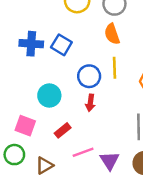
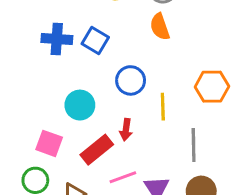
yellow line: (114, 68) -> (163, 107), moved
red arrow: (90, 103) -> (126, 130), moved
red rectangle: (63, 130) -> (97, 150), size x1.5

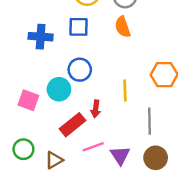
blue square: (95, 41) -> (79, 27), moved, turned -30
blue circle: (131, 80) -> (80, 70), moved
pink square: (49, 143) -> (28, 100), moved

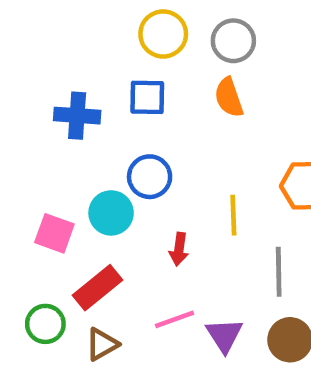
red rectangle: (72, 125) -> (97, 288), moved

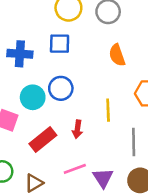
orange semicircle: (229, 97) -> (117, 55), moved
cyan circle: (111, 213) -> (33, 97), moved
red rectangle: (97, 288) -> (43, 139), moved

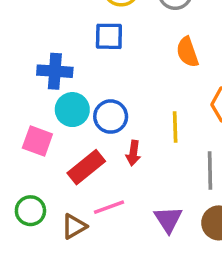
blue cross: (20, 54) -> (55, 71), moved
blue circle: (61, 88) -> (111, 117), moved
pink line: (75, 169) -> (109, 207), moved

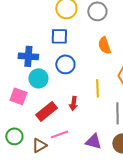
blue circle: (111, 117) -> (65, 64), moved
purple triangle: (168, 219) -> (93, 141), turned -42

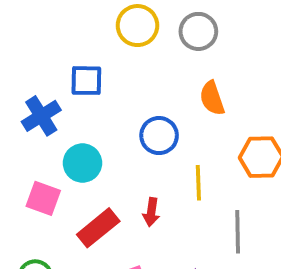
blue square: (59, 36) -> (86, 81), moved
blue cross: (28, 56) -> (41, 116), moved, turned -36
blue circle: (65, 64) -> (159, 136), moved

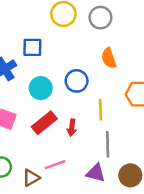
cyan circle: (82, 163) -> (41, 88), moved
red rectangle: (98, 228) -> (44, 123), moved
gray line: (238, 232) -> (108, 144), moved

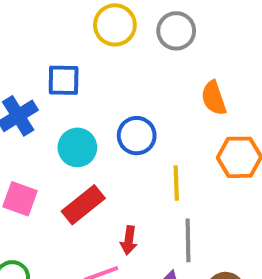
orange semicircle: (109, 58) -> (214, 98), moved
red arrow: (72, 128) -> (129, 240), moved

